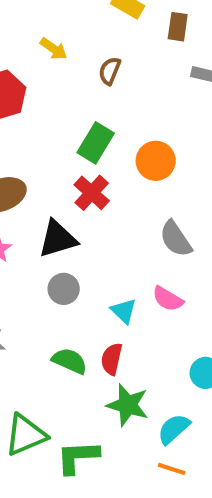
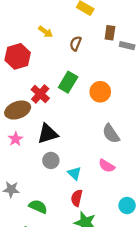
brown rectangle: (178, 27) -> (110, 33), moved
red cross: (92, 193) -> (40, 94), moved
cyan triangle: (124, 311) -> (74, 173), moved
green semicircle: (70, 361) -> (38, 207), moved

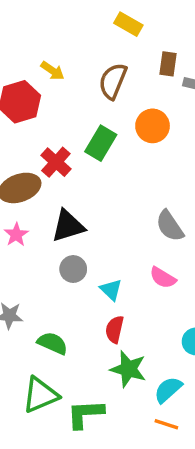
yellow arrow: (46, 32) -> (52, 71), moved
brown semicircle: (76, 44) -> (113, 81), size x1.5
orange circle: (100, 92) -> (153, 126), moved

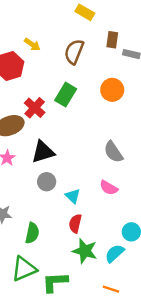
orange circle: (153, 126) -> (112, 90), moved
green semicircle: (52, 343) -> (32, 233), turned 78
cyan semicircle: (168, 390) -> (115, 253), moved

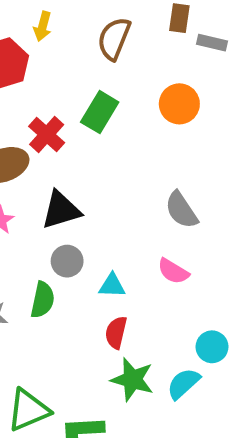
yellow arrow: (32, 44) -> (43, 26), turned 70
cyan triangle: (73, 196) -> (112, 286), turned -42
green semicircle: (32, 233) -> (43, 300), moved

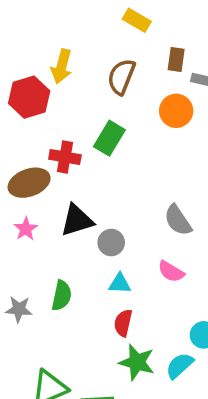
yellow arrow: (43, 26) -> (62, 66), size x1.4
orange circle: (179, 104) -> (176, 111), moved
red cross: (47, 135) -> (65, 157), turned -32
gray circle: (67, 261) -> (111, 243), moved

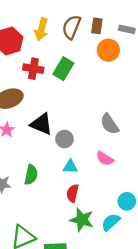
brown rectangle: (176, 60) -> (97, 26), moved
yellow arrow: (62, 66) -> (41, 29), moved
red cross: (65, 157) -> (33, 69), moved
black triangle: (77, 220) -> (41, 124), turned 40

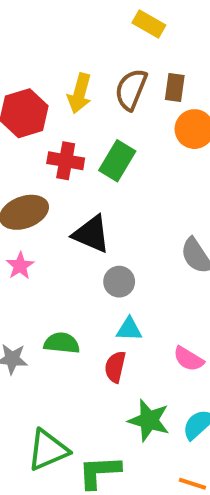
black triangle: (41, 124) -> (91, 234), moved
pink semicircle: (105, 159) -> (189, 359), moved
green semicircle: (31, 175) -> (62, 343), turned -96
red semicircle: (73, 193) -> (115, 367), moved

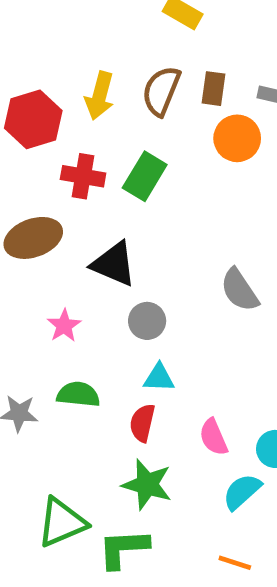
pink star: (20, 266) -> (64, 326), moved
pink semicircle: (189, 359) -> (213, 437), moved, turned 36
green star: (149, 420) -> (147, 485), moved

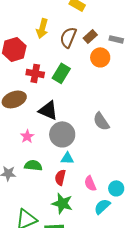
brown rectangle: (213, 89) -> (90, 36), turned 40
yellow arrow: (100, 96) -> (42, 28), moved
gray circle: (147, 321) -> (62, 134), size x1.6

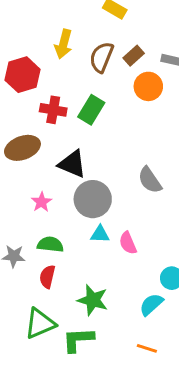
red semicircle: (60, 177) -> (47, 277), moved
pink semicircle: (90, 183) -> (128, 243), moved

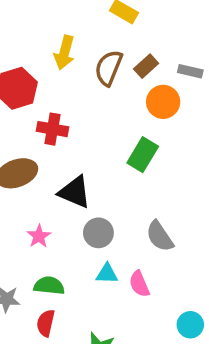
green rectangle: (91, 110) -> (143, 155), moved
gray semicircle: (150, 180) -> (160, 236), moved
gray circle: (93, 199) -> (98, 233), size x0.7

